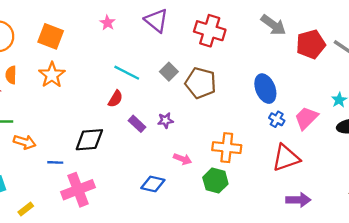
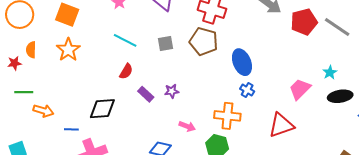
gray square: (169, 72) -> (165, 44), moved, turned 35
cyan line: (127, 73) -> (125, 40), moved
brown pentagon: (201, 83) -> (204, 41), moved
blue ellipse: (265, 89) -> (242, 62), moved
blue cross: (277, 119) -> (247, 90), moved

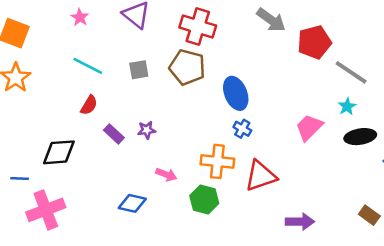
gray line: (337, 27) -> (351, 72), moved
red triangle: (281, 125) -> (261, 176), moved

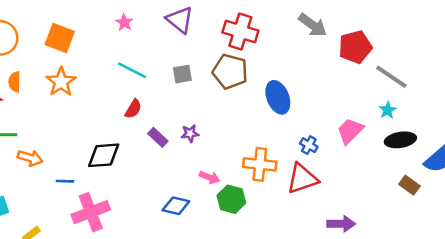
blue cross: (242, 129) -> (309, 145), moved
green hexagon: (204, 199) -> (231, 199), moved
brown rectangle: (369, 215) -> (409, 185), moved

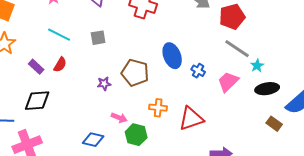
brown pentagon: (230, 72) -> (135, 73), moved
gray line: (391, 77) -> (237, 49), moved
purple rectangle: (158, 137) -> (36, 67), moved
blue cross: (309, 145) -> (198, 71), moved
orange cross: (260, 164) -> (158, 108), size x0.7

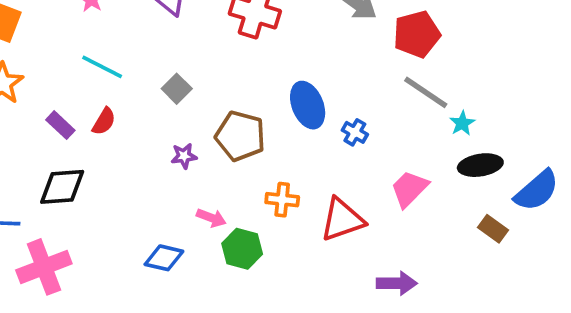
gray square: (98, 38) -> (177, 89), moved, turned -35
pink trapezoid: (228, 82) -> (409, 189), moved

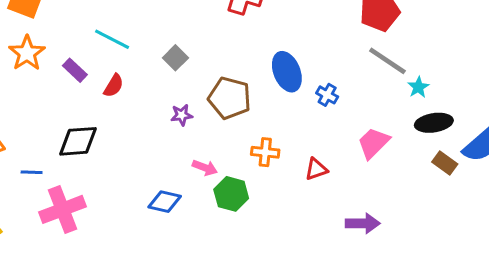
purple rectangle: (60, 125) -> (75, 70), moved
red triangle: (342, 220) -> (316, 169), size x0.6
brown rectangle: (493, 229) -> (445, 163), moved

